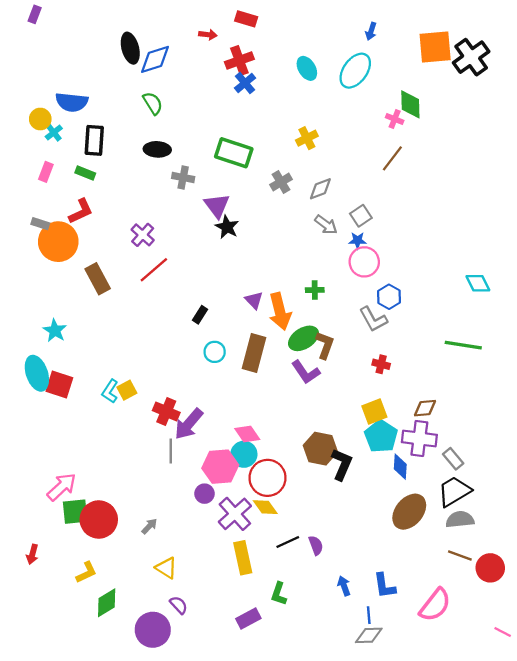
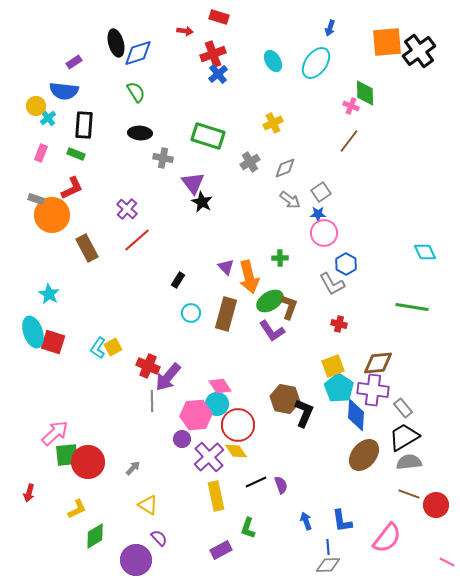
purple rectangle: (35, 14) -> (74, 62), moved, turned 35
brown diamond: (425, 408) -> (378, 363), size x1.4
blue diamond: (400, 467) -> (356, 415), size x1.4

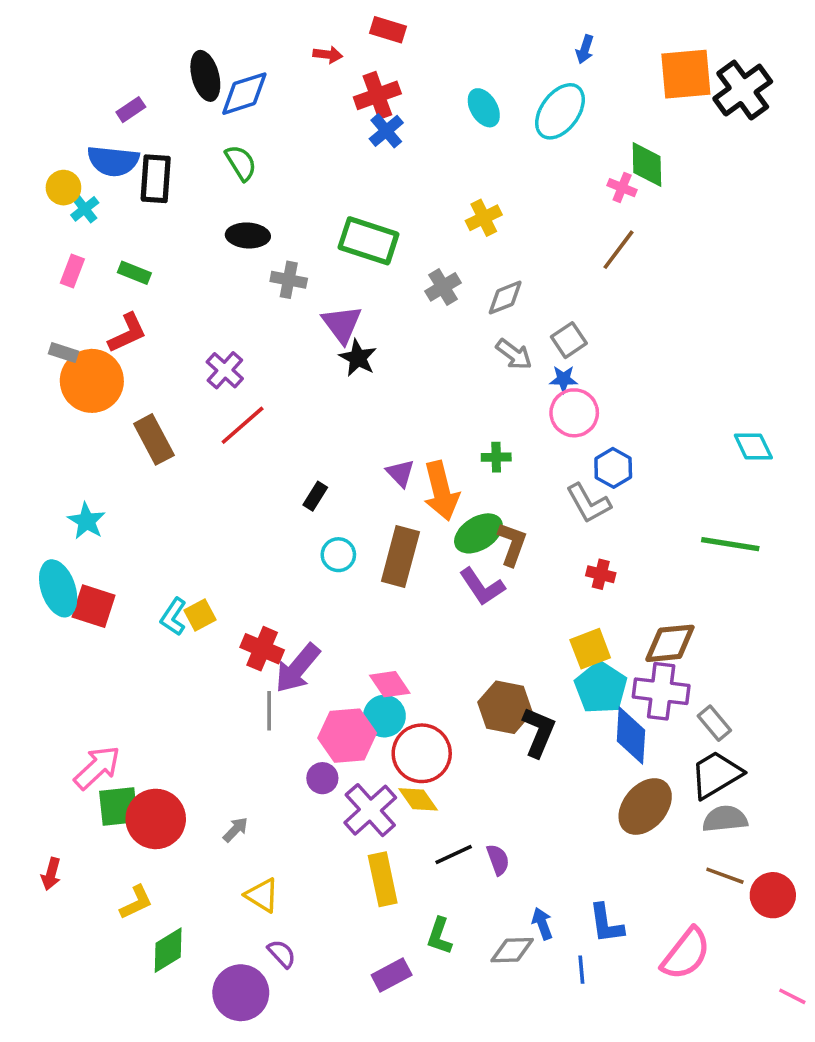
black rectangle: (84, 125) -> (156, 179), moved
gray diamond: (328, 565) -> (512, 950), moved

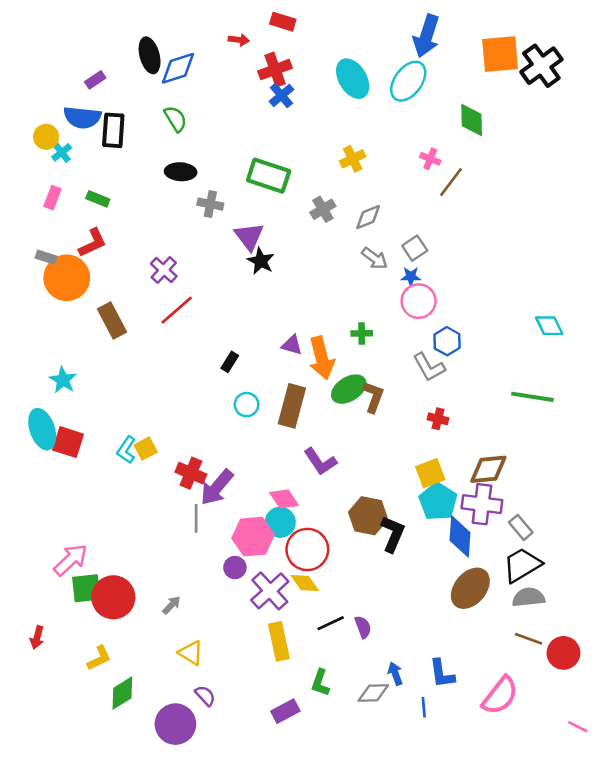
blue arrow: (585, 49) -> (426, 36), size x2.0
cyan ellipse: (484, 108) -> (353, 79), size x1.4
pink cross: (622, 188) -> (430, 159), moved
purple triangle: (400, 473) -> (292, 345), turned -30
purple L-shape: (482, 587) -> (320, 461), moved

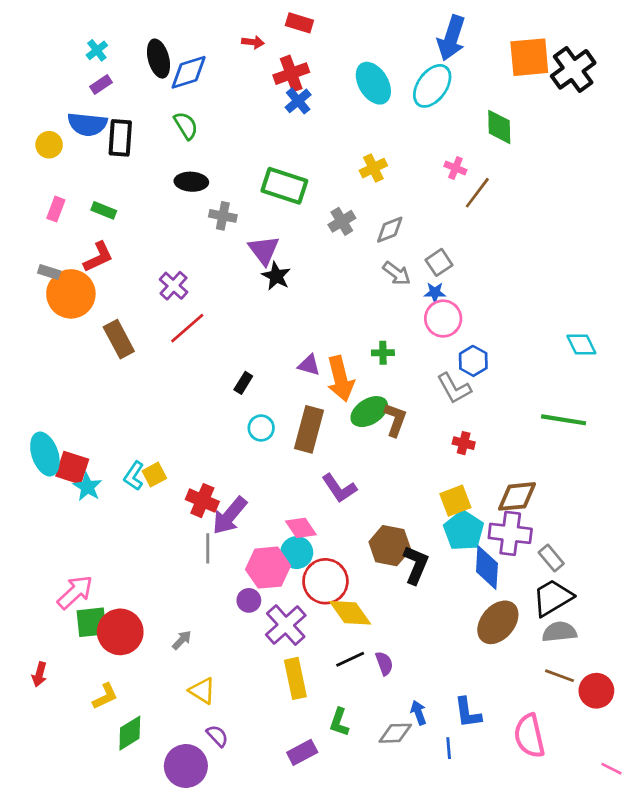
cyan cross: (62, 152) -> (97, 50), moved
cyan star: (63, 380) -> (87, 487), moved
yellow diamond: (305, 583) -> (350, 613), moved, size x1.4
pink semicircle: (500, 696) -> (529, 736), turned 129

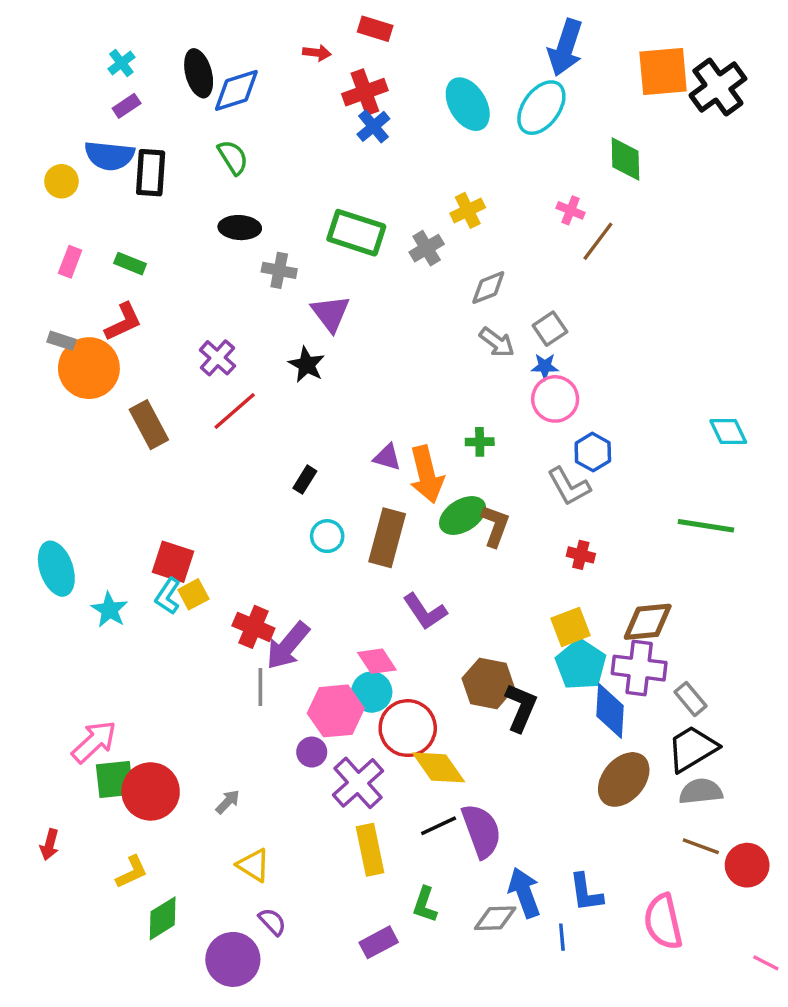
gray cross: (342, 221) -> (427, 248), moved
black star: (276, 276) -> (307, 365), moved
red square: (72, 468) -> (173, 562), moved
purple semicircle: (384, 663) -> (481, 831), size x1.8
blue arrow: (418, 713) -> (524, 893), size x1.6

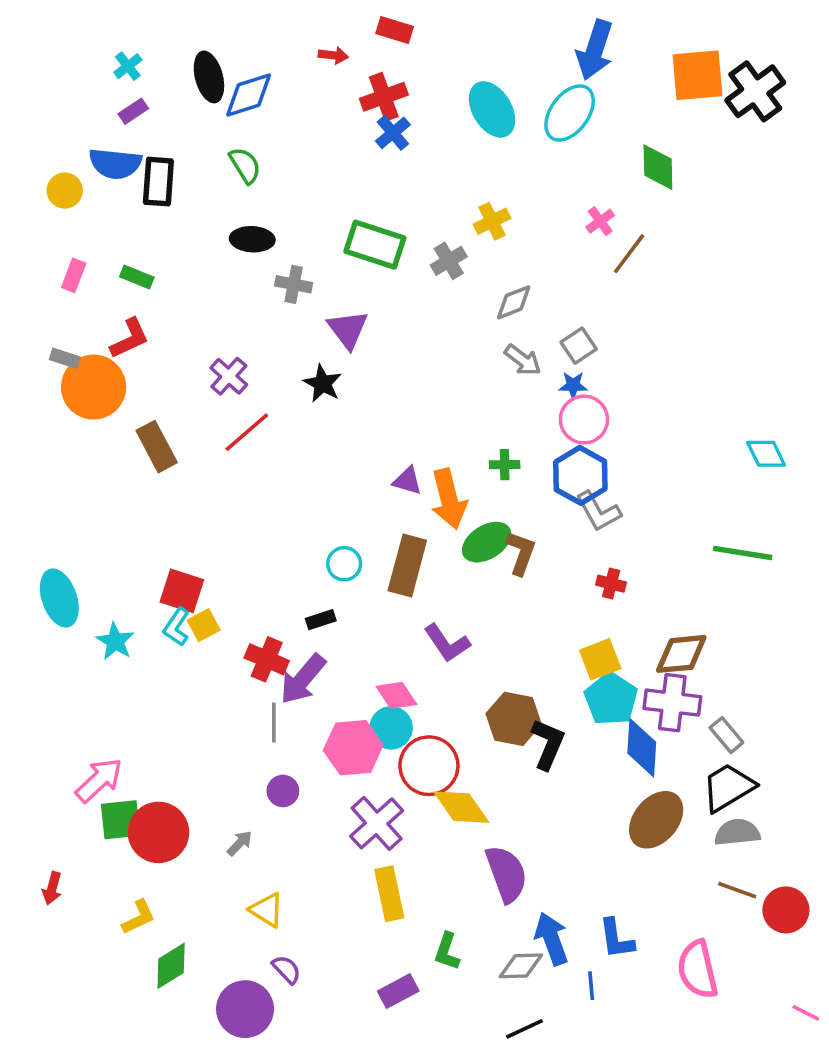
pink cross: (571, 210) -> (600, 221), turned 32
blue hexagon: (593, 452) -> (580, 475), moved, size x1.4
black rectangle: (305, 480) -> (321, 620), moved, turned 40
purple circle: (312, 752) -> (283, 791), moved
black line: (439, 826) -> (524, 1029), moved

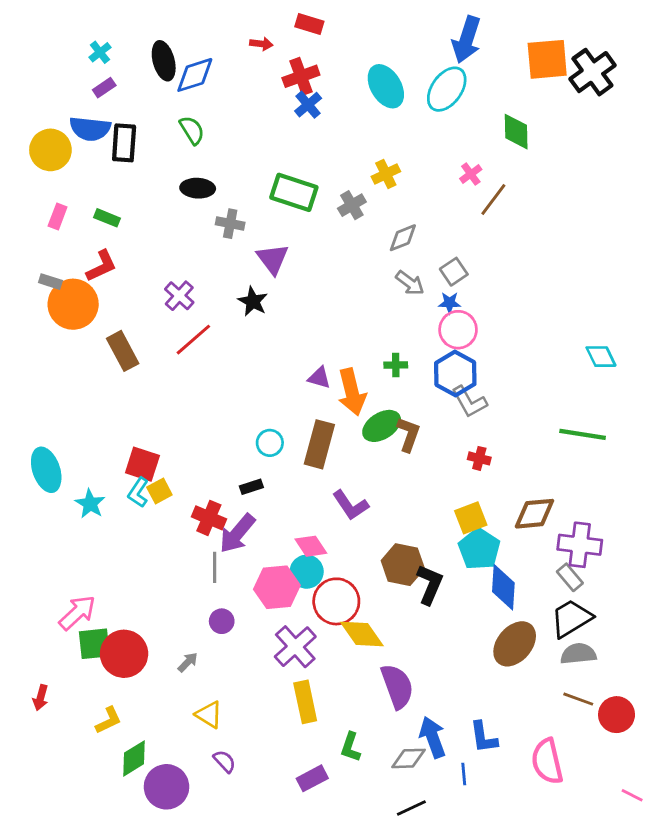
yellow circle: (65, 191) -> (50, 150), size x1.5
purple cross: (672, 703) -> (580, 545), moved
purple circle: (245, 1009) -> (166, 787), moved

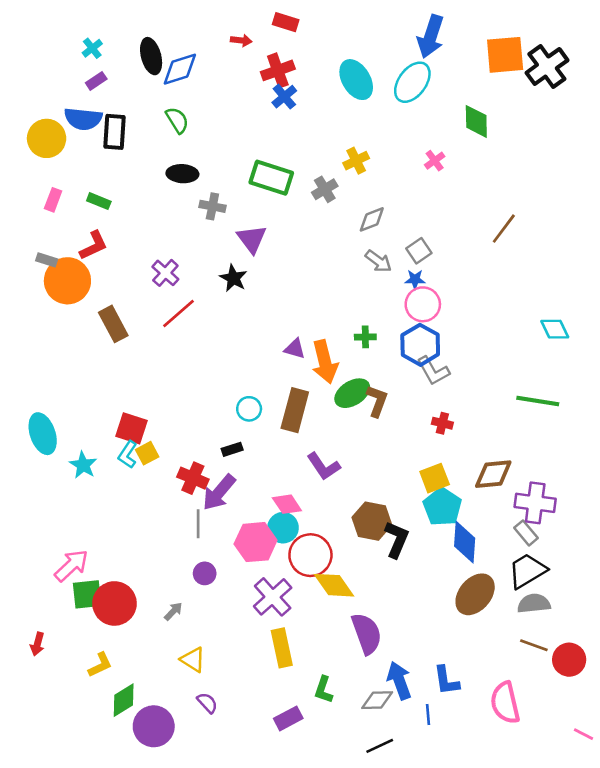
brown line: (493, 199) -> (504, 229), moved

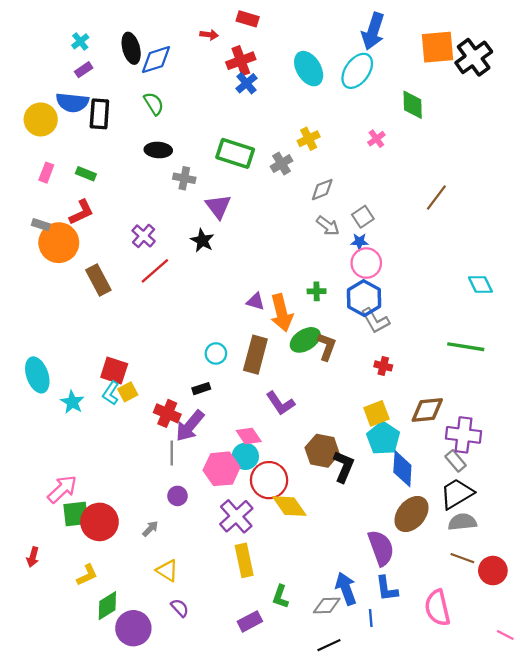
purple semicircle: (367, 634) -> (381, 548), moved

